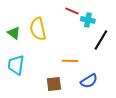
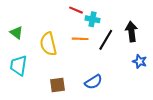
yellow semicircle: (38, 29) -> (48, 44), moved
orange line: (70, 61) -> (80, 39), moved

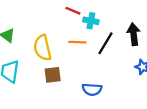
blue semicircle: (93, 82) -> (92, 89), turned 36
brown square: (58, 85) -> (53, 75), moved

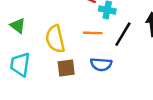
blue semicircle: (92, 89) -> (101, 64), moved

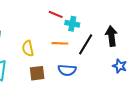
yellow semicircle: (55, 39) -> (28, 48), size x0.7

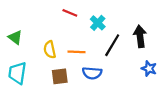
red line: (56, 14) -> (70, 13), moved
cyan cross: (72, 24) -> (98, 23), turned 32
orange line: (60, 43) -> (76, 52), moved

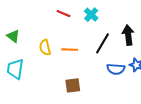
cyan cross: (98, 23) -> (91, 15), moved
blue semicircle: (92, 73) -> (116, 69), moved
brown square: (60, 76) -> (73, 85), moved

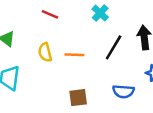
red line: (63, 14) -> (50, 14), moved
blue semicircle: (116, 69) -> (123, 91), moved

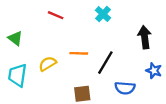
black line: (114, 47) -> (105, 63), moved
yellow semicircle: (45, 52) -> (48, 64), moved, turned 72

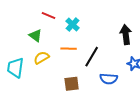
cyan cross: (103, 14) -> (73, 25), moved
green triangle: (15, 38) -> (35, 36), moved

